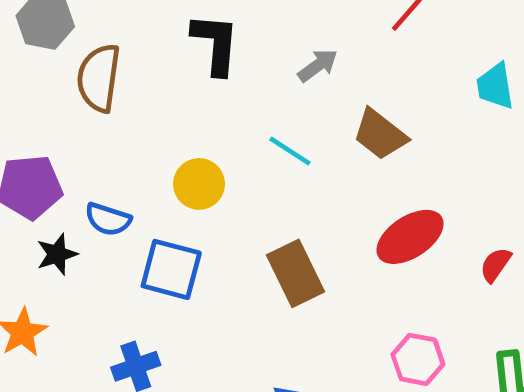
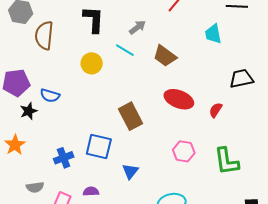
cyan line: (290, 151) -> (125, 50), moved
yellow circle: (199, 184) -> (92, 63), moved
red ellipse: (410, 237) -> (179, 99), turned 56
blue square: (171, 269) -> (99, 147), moved

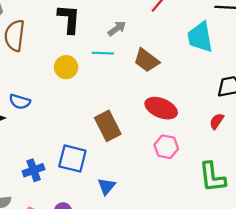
cyan trapezoid: (213, 34) -> (200, 37), size x1.4
cyan line: (125, 50) -> (103, 53), turned -30
red semicircle: (216, 110) -> (217, 121), moved
pink hexagon: (184, 151) -> (166, 147), moved

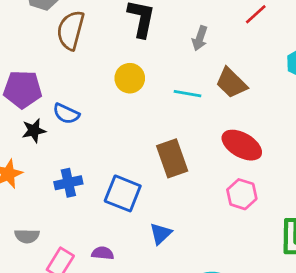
gray arrow: (117, 28) -> (200, 38), turned 138
cyan line: (103, 53) -> (187, 94), moved
blue cross: (34, 170) -> (68, 183), moved

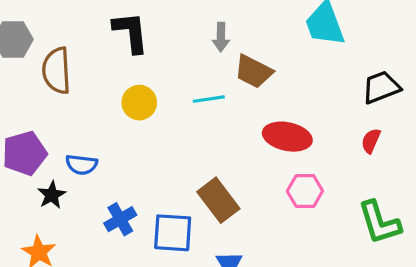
gray arrow: (200, 38) -> (221, 37), moved
brown rectangle: (172, 158) -> (218, 200), moved
blue cross: (68, 183) -> (120, 219), moved

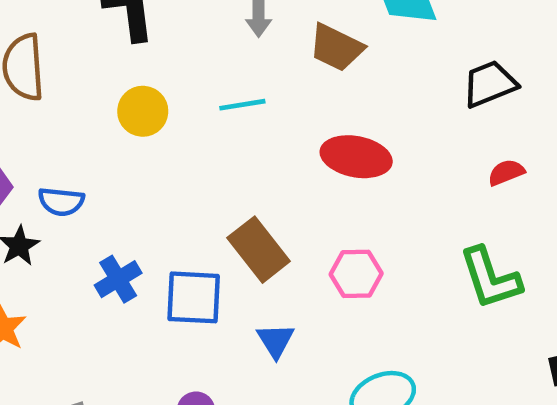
brown trapezoid: (254, 71) -> (336, 47), moved
red semicircle: (371, 141) -> (506, 172), moved, turned 45
pink hexagon: (305, 191) -> (356, 274), moved

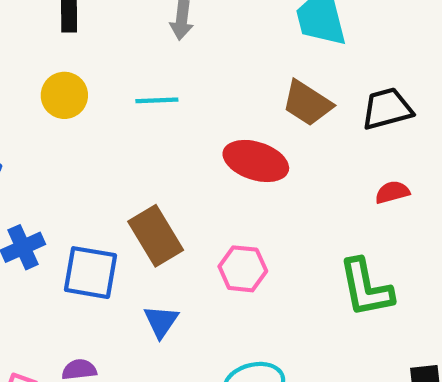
brown trapezoid: (336, 47) -> (307, 103), moved

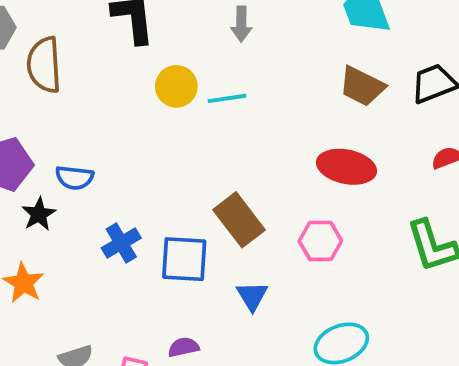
yellow circle: (64, 95) -> (176, 86), moved
red ellipse: (256, 161) -> (346, 167), moved

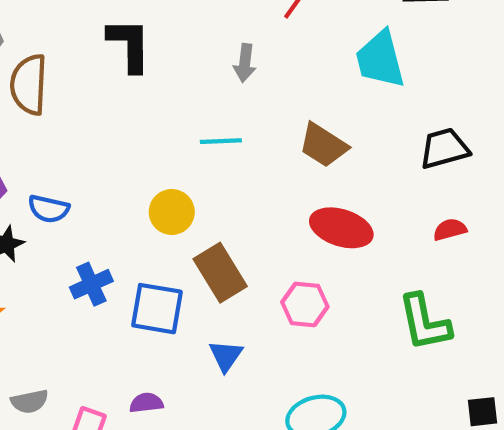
yellow circle: (176, 86) -> (172, 212), moved
brown trapezoid: (362, 86) -> (323, 145), moved

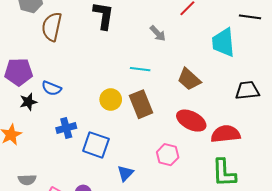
gray arrow: (245, 63) -> (158, 33), turned -60
red semicircle: (450, 230) -> (226, 134), moved, size x1.8
brown rectangle: (220, 273) -> (141, 104), moved

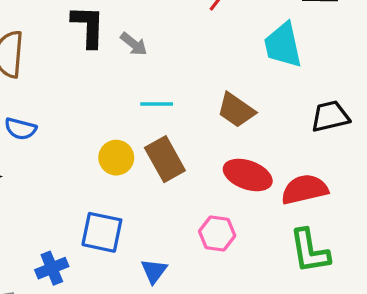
gray arrow: (158, 33) -> (134, 44), moved
blue semicircle: (52, 88) -> (20, 129), moved
blue cross: (66, 128) -> (52, 268), moved

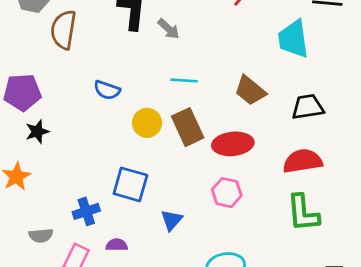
black trapezoid: (330, 116) -> (308, 107), moved
blue semicircle: (20, 129) -> (107, 90), moved
red ellipse: (248, 175) -> (233, 144), moved, turned -30

